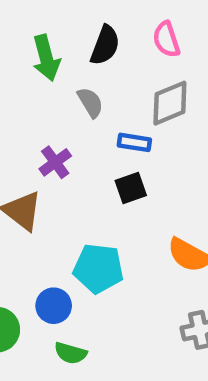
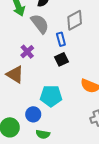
gray semicircle: (90, 102) -> (40, 24), size x1.5
blue rectangle: (134, 142) -> (61, 39), turned 72

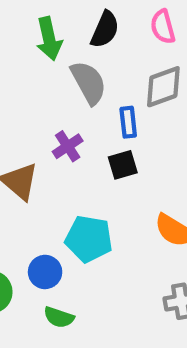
purple cross: (27, 52) -> (68, 146), moved

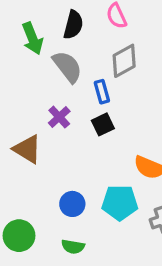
cyan pentagon: (89, 239) -> (120, 203), moved
blue circle: (45, 272) -> (72, 204), moved

